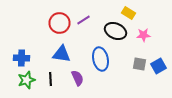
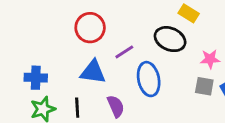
purple line: (84, 20) -> (124, 52), moved
pink star: (144, 35) -> (210, 59), moved

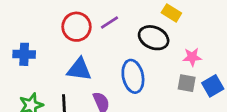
purple line: (124, 52) -> (110, 23), moved
blue cross: (36, 78) -> (24, 54), moved

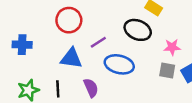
purple line: (110, 23) -> (98, 42), moved
blue ellipse: (133, 76) -> (119, 64), turned -64

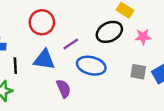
black ellipse: (138, 30) -> (109, 32), turned -50
pink star: (172, 47) -> (143, 37), moved
black line: (58, 89) -> (15, 66), moved

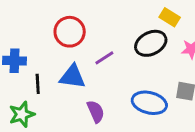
blue ellipse: (91, 66) -> (149, 103), moved

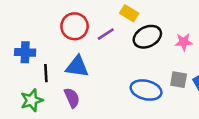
yellow rectangle: (170, 17) -> (129, 13), moved
purple line: (104, 58) -> (106, 34), moved
purple semicircle: (96, 111) -> (72, 98), moved

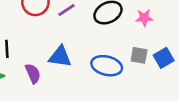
blue triangle: (77, 67) -> (60, 57), moved

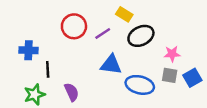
pink star: (144, 18) -> (172, 54), moved
blue triangle: (60, 57) -> (111, 65), moved

